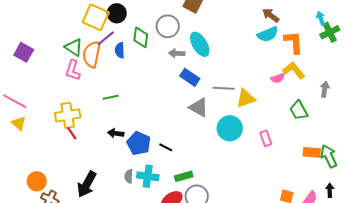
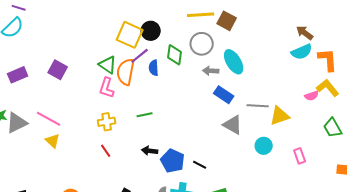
yellow cross: (68, 115) -> (107, 122), moved, size x0.7
cyan circle: (230, 128) -> (264, 146), size x0.7

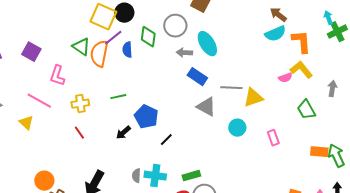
pink L-shape: (107, 88) -> (57, 76), moved
pink line: (49, 119) -> (39, 101), moved
black arrow: (150, 151) -> (123, 133), turned -49
blue pentagon: (173, 161) -> (146, 117), moved
black line: (200, 165) -> (166, 140), moved, turned -72

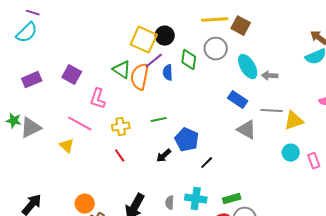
gray arrow: (184, 53) -> (270, 76), moved
cyan circle: (237, 128) -> (291, 153), moved
gray semicircle: (136, 176) -> (170, 203), moved

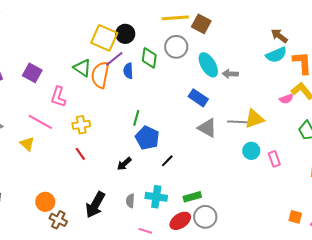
gray line: (272, 111) -> (238, 122), moved
green line: (159, 120) -> (136, 118), moved, turned -63
black arrow: (164, 156) -> (124, 164), moved

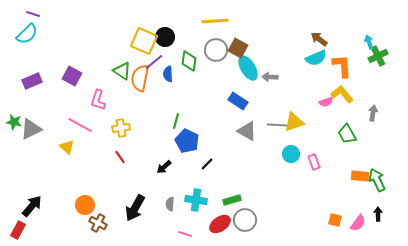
brown square: (201, 24) -> (238, 48), moved

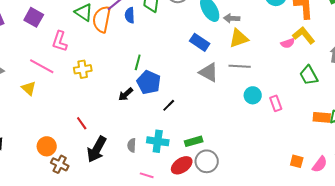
yellow triangle: (294, 122) -> (239, 38), moved
red line: (120, 157) -> (82, 123), moved
black arrow: (164, 167) -> (126, 94), moved

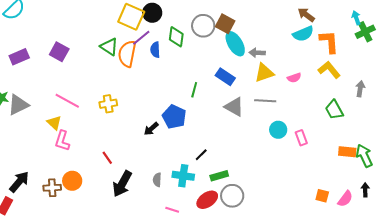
pink L-shape: (60, 41) -> (62, 141), moved
pink semicircle: (288, 43) -> (294, 78), moved
green line: (138, 62) -> (194, 90), moved
black line: (169, 105) -> (201, 155), moved
brown cross: (60, 164) -> (52, 188), moved, turned -30

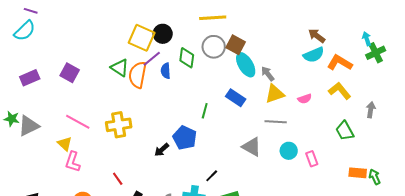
orange L-shape: (329, 42) -> (340, 63), turned -55
gray arrow: (257, 53) -> (268, 74), turned 49
yellow cross: (108, 104) -> (119, 125), size x1.4
gray triangle: (234, 107) -> (252, 147), moved
green arrow: (364, 156) -> (375, 177), size x0.7

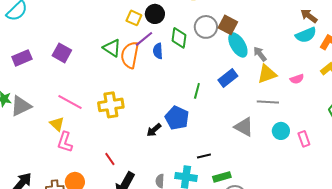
yellow square: (142, 38) -> (134, 18), size x0.6
blue rectangle: (236, 98) -> (228, 78), turned -72
black line: (212, 176) -> (204, 156), turned 32

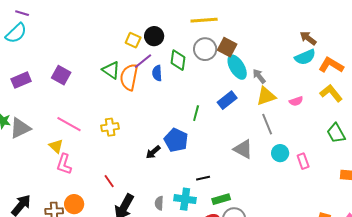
gray line: (268, 102) -> (267, 124), turned 65
yellow cross: (111, 105) -> (110, 127), size x0.7

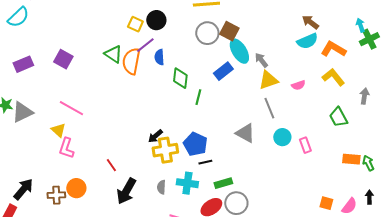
green diamond: (178, 60) -> (180, 78), moved
blue rectangle: (227, 100) -> (223, 71), moved
yellow cross: (110, 127) -> (165, 150), moved, size x1.4
blue pentagon: (176, 140) -> (195, 144), moved

